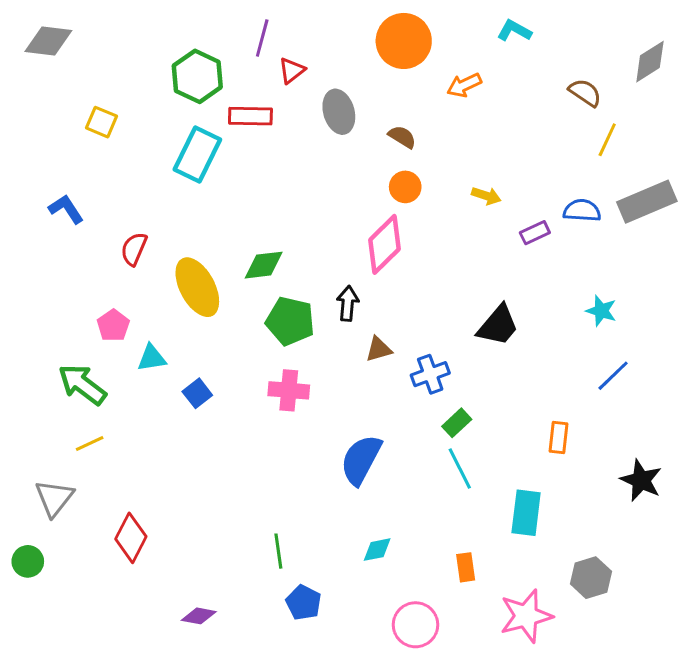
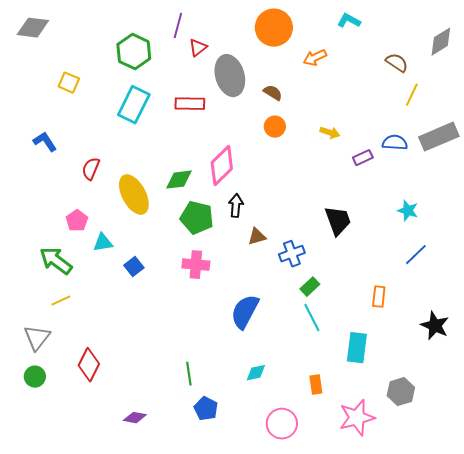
gray ellipse: (339, 112) -> (230, 76), size x1.4
red rectangle: (250, 116) -> (190, 104), moved
pink diamond: (385, 244) -> (222, 166), moved
black trapezoid: (498, 326) -> (338, 221), turned -60
green circle: (28, 561) -> (35, 377), moved

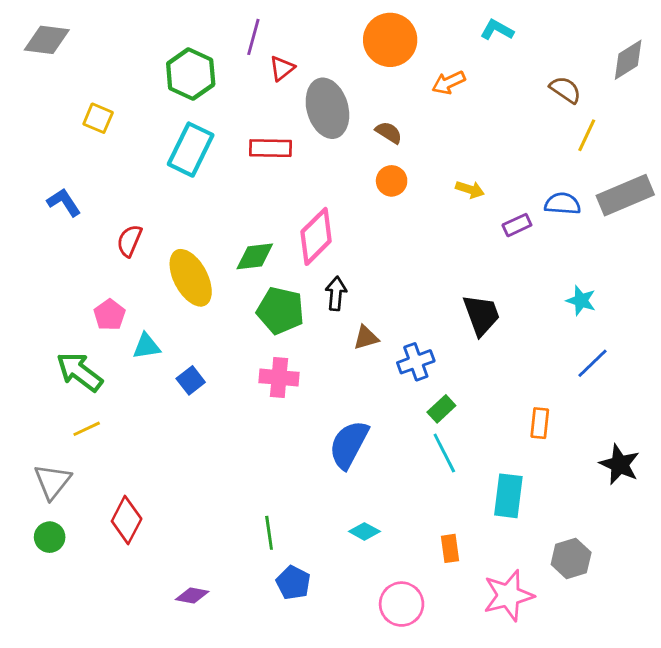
cyan diamond: (256, 373) -> (364, 531), turned 40

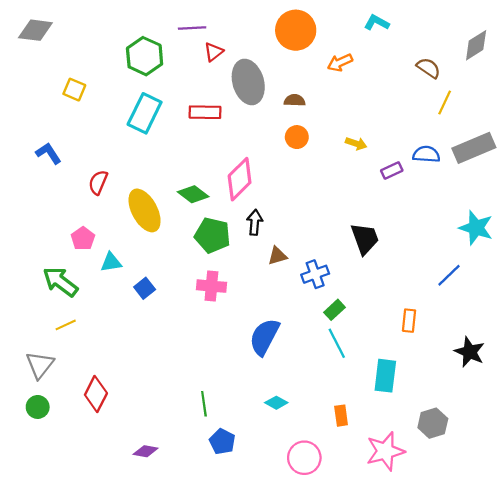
purple line: (253, 37) -> (192, 28), turned 72
brown semicircle: (389, 132) -> (295, 100), turned -30
green diamond: (255, 256) -> (193, 194), turned 44
cyan star: (581, 301) -> (476, 228), moved, size x1.5

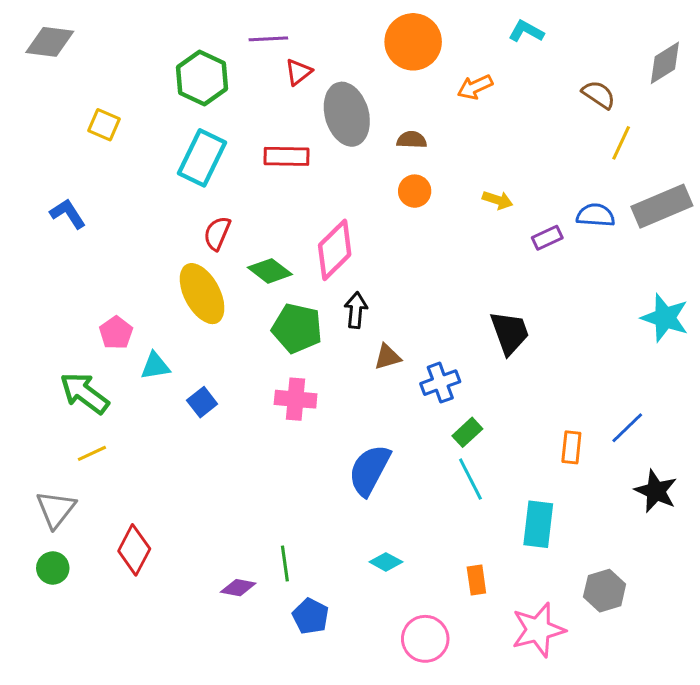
red semicircle: (98, 182) -> (217, 233), moved
blue line: (449, 275) -> (627, 428), moved
purple diamond: (146, 451) -> (238, 588), moved

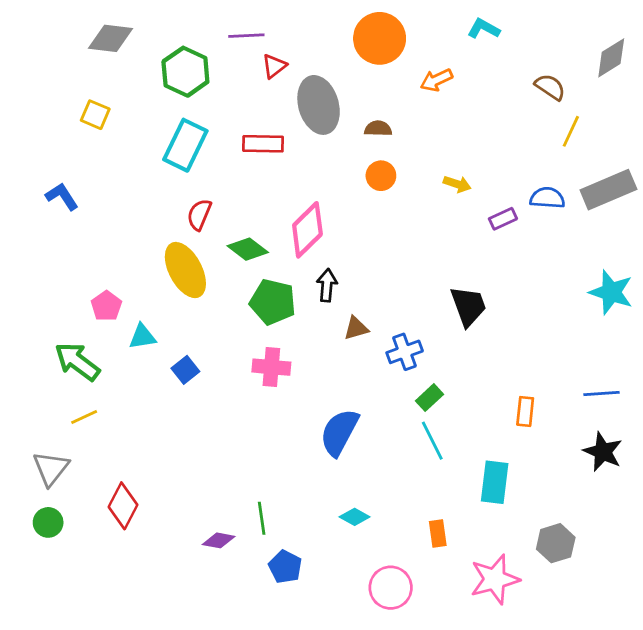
gray diamond: (50, 42) -> (110, 38), moved
blue line: (627, 428) -> (601, 393), moved, turned 40

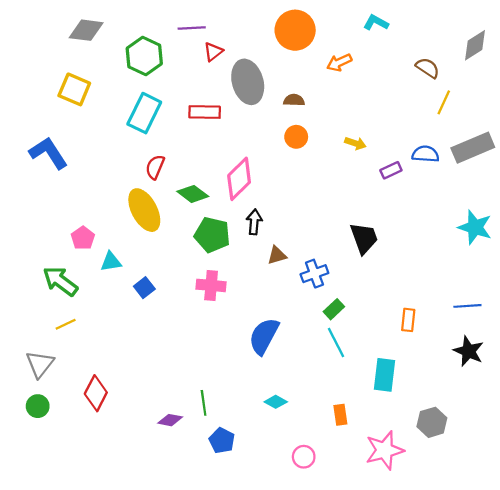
yellow square: (95, 115) -> (74, 89), size x1.4
blue L-shape: (62, 197) -> (48, 153), size x1.5
pink circle: (391, 588) -> (304, 457), size x0.7

